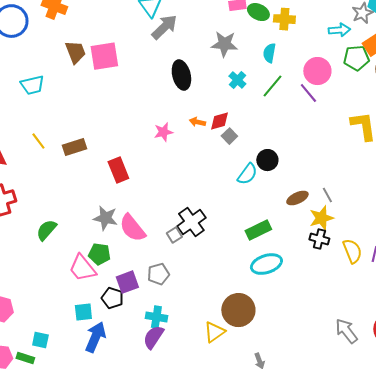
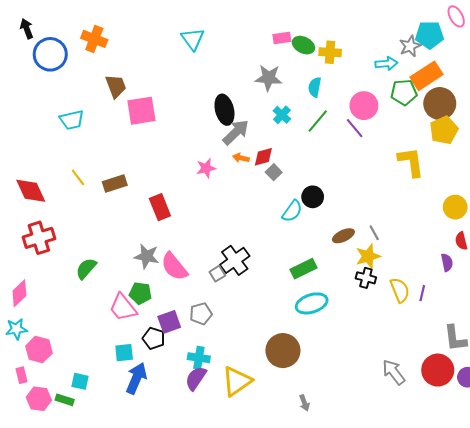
gray arrow: (164, 27) -> (236, 132), moved
pink square: (104, 56) -> (141, 111), moved
yellow triangle: (214, 332) -> (237, 381), moved, size x1.4

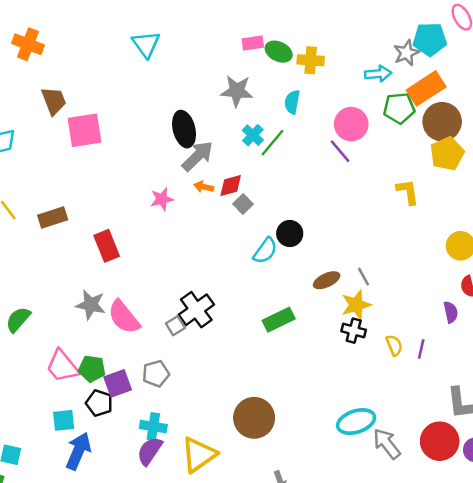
green line: (318, 121) -> (273, 143), moved
yellow L-shape: (411, 162) -> (408, 192), size x0.7
yellow semicircle: (400, 290) -> (394, 345), size x0.7
green pentagon: (140, 293) -> (92, 369), moved
cyan ellipse: (312, 303) -> (356, 422), moved

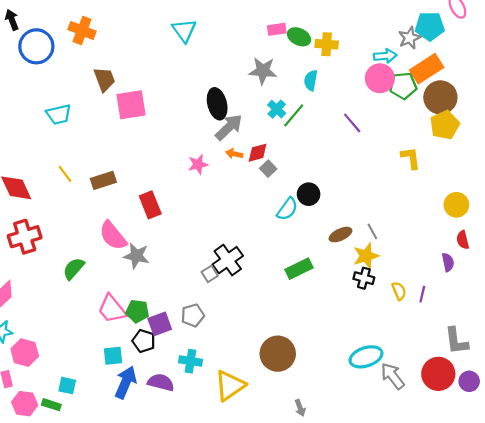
pink circle: (351, 124) -> (380, 78), moved
pink semicircle: (124, 317) -> (113, 236), moved
purple semicircle: (150, 451) -> (161, 382), moved, turned 70

